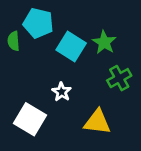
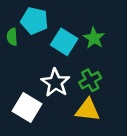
green cross: (119, 78) -> (90, 80), moved
white star: (62, 92) -> (55, 83), size x1.6

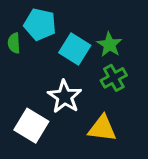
green cross: (90, 80) -> (114, 78), moved

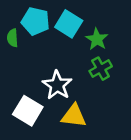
cyan square: (75, 49) -> (69, 24), moved
yellow triangle: (102, 128) -> (74, 116), moved

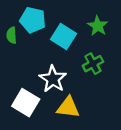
cyan square: (69, 24) -> (63, 36), moved
green star: (97, 39) -> (98, 26), moved

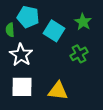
white star: (53, 79) -> (21, 55), moved
white square: (26, 103) -> (22, 87), turned -30

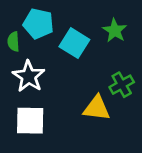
green cross: (79, 54) -> (122, 85), moved
yellow triangle: (58, 91) -> (97, 108), moved

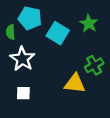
white square: (30, 121) -> (23, 93), size x0.6

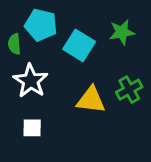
green star: (89, 23) -> (122, 32), turned 30
yellow triangle: (75, 83) -> (91, 100), moved

